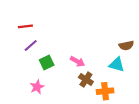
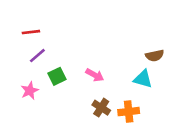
brown cross: (86, 79) -> (101, 108), moved
pink star: (37, 87) -> (30, 91), moved

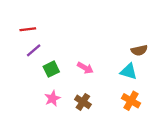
pink star: (30, 91) -> (52, 98), moved
brown cross: (101, 108) -> (83, 102), moved
orange cross: (129, 112) -> (131, 101), moved, turned 36

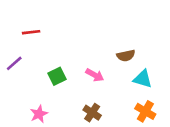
purple line: (34, 50) -> (14, 63), moved
brown semicircle: (139, 50) -> (126, 56), moved
pink star: (52, 98) -> (39, 114), moved

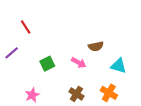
red line: (31, 32) -> (26, 27), turned 64
brown semicircle: (126, 56) -> (96, 46), moved
orange cross: (145, 111) -> (109, 93), moved

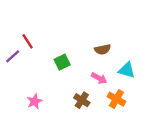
red line: (26, 27) -> (28, 41), moved
pink arrow: (79, 63) -> (99, 78), moved
green square: (47, 64) -> (62, 62), moved

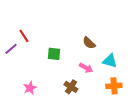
brown semicircle: (103, 49) -> (89, 43), turned 56
green square: (62, 62) -> (54, 54), turned 32
orange cross: (116, 99) -> (114, 86), moved, turned -35

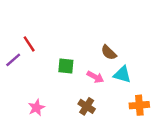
cyan triangle: (110, 61) -> (122, 75), moved
pink arrow: (86, 68) -> (95, 77), moved

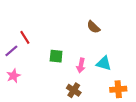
brown semicircle: (109, 52) -> (93, 27), moved
pink arrow: (95, 77) -> (81, 65), turned 72
pink star: (36, 108) -> (13, 76), moved

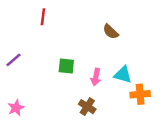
red line: (25, 37) -> (43, 17), moved, turned 40
pink star: (13, 76) -> (16, 108), moved
orange cross: (118, 89) -> (140, 94), moved

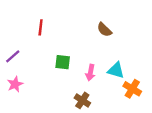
red line: (43, 17) -> (41, 27), moved
orange cross: (140, 94) -> (132, 89), turned 36
pink star: (16, 108) -> (15, 84), moved

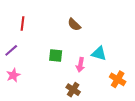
red line: (41, 27) -> (23, 24), moved
brown semicircle: (104, 30) -> (74, 25), moved
cyan triangle: (116, 70) -> (99, 53), moved

